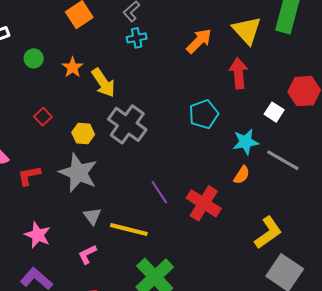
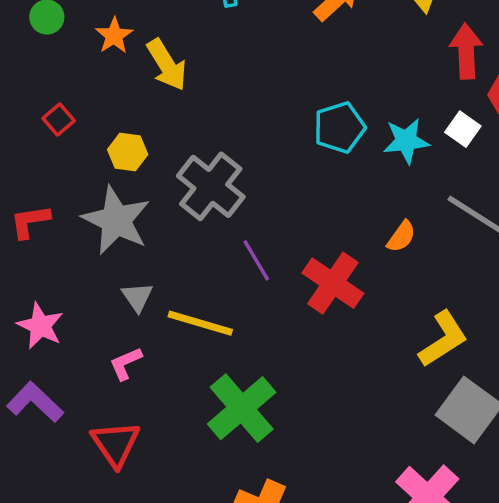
red arrow: (239, 73) -> (466, 51), moved
gray cross: (127, 124) -> (211, 186), moved
cyan star: (246, 142) -> (406, 141), moved

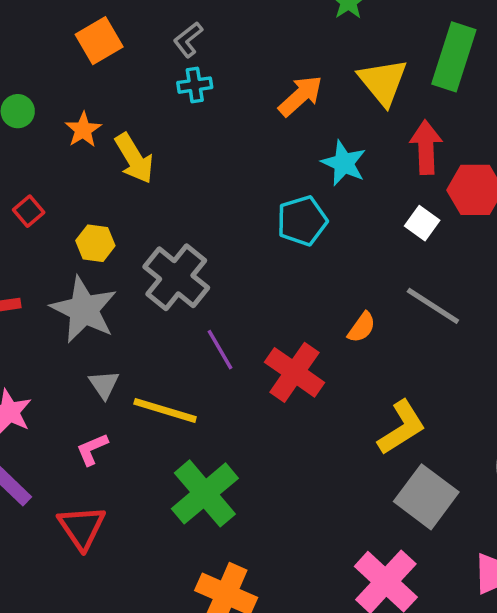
cyan star: (406, 141) -> (344, 163), moved, turned 30

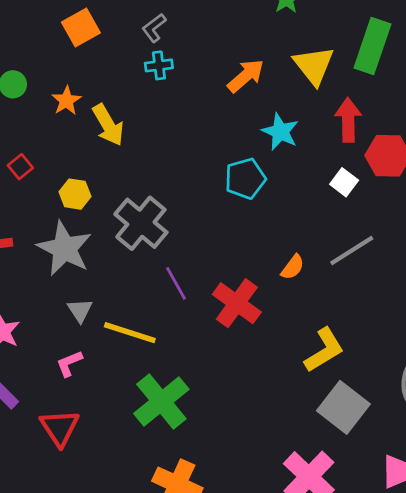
gray line: (433, 306) -> (352, 251), turned -66

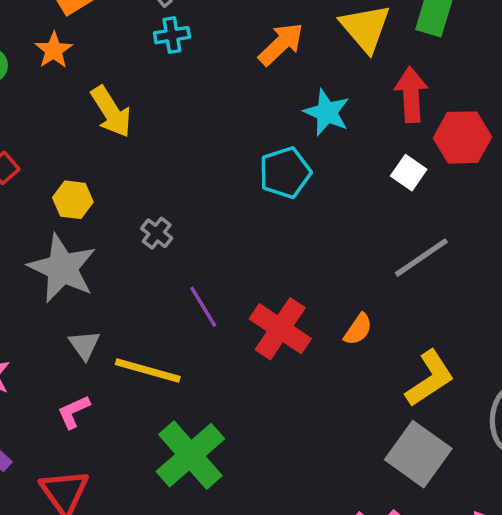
orange star: (66, 101) -> (54, 50), moved
gray cross: (141, 223) -> (157, 233), size x0.5
orange semicircle: (293, 267) -> (358, 329), moved
yellow L-shape: (324, 350) -> (430, 378), moved

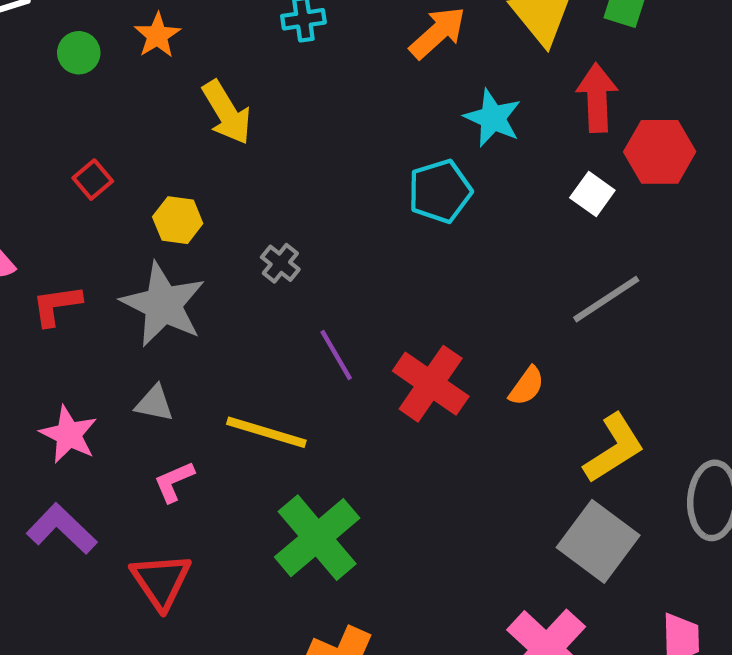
gray triangle: (84, 345) -> (154, 403), moved, turned -44

